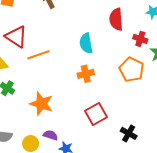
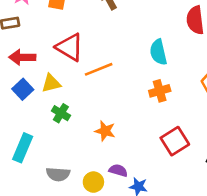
orange star: (41, 104) -> (105, 131), size x0.7

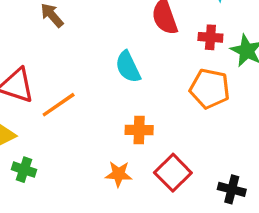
orange cross: (160, 91) -> (139, 130), moved, turned 30
orange star: (105, 131) -> (119, 174), moved

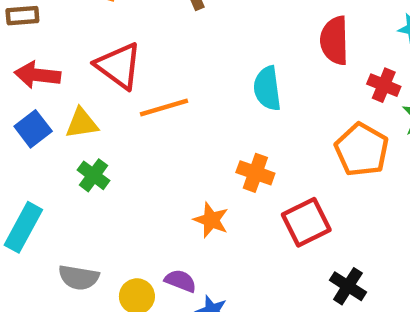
red square: (173, 173) -> (306, 222), moved

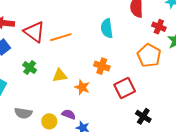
red triangle: (119, 66) -> (34, 32), moved
yellow triangle: (82, 123) -> (60, 75), moved

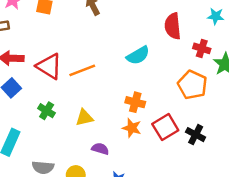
cyan semicircle: (107, 28) -> (138, 55), turned -108
orange star: (82, 87) -> (132, 128), moved
purple semicircle: (69, 114) -> (100, 149), moved
black cross: (143, 116) -> (196, 135), moved

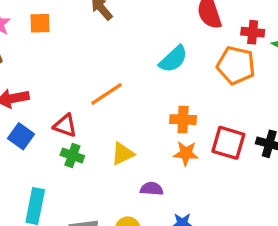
red triangle: (49, 66) -> (65, 126), moved, size x0.7
orange pentagon: (192, 85) -> (236, 65), moved
red square: (165, 127) -> (228, 143), turned -30

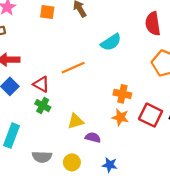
orange square: (40, 23) -> (47, 12), moved
cyan semicircle: (173, 59) -> (111, 42), moved
yellow triangle: (123, 154) -> (76, 121), moved

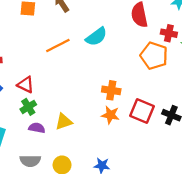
orange line: (73, 68) -> (58, 46), moved
green cross: (43, 106) -> (28, 107), turned 32
purple semicircle: (93, 137) -> (37, 128), moved

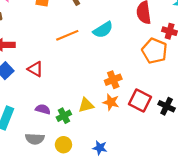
orange cross: (111, 90) -> (113, 80), turned -35
green cross: (28, 107) -> (64, 116), moved
yellow triangle: (64, 122) -> (86, 105), moved

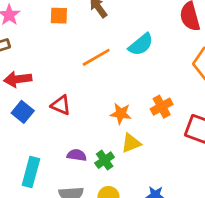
orange star: (111, 102) -> (121, 114), moved

